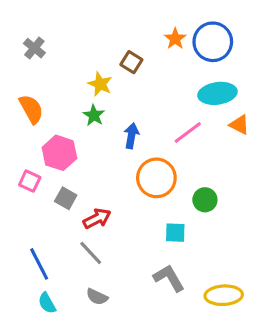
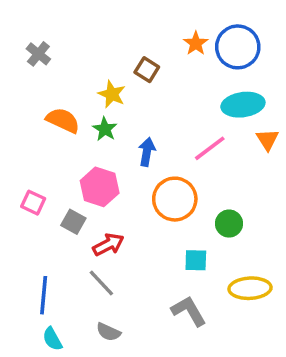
orange semicircle: (31, 109) -> (63, 120), moved, turned -36
orange triangle: (239, 125) -> (267, 140), turned 30
pink hexagon: (59, 153) -> (100, 187), moved
blue line: (39, 264) -> (44, 295), turned 32
yellow ellipse: (224, 295) -> (250, 288), moved

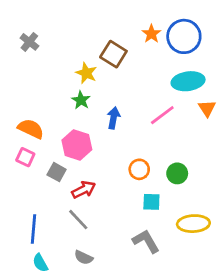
brown square: (147, 70) -> (113, 54), size x1.4
orange semicircle: (63, 120) -> (31, 129), moved
orange circle: (175, 199) -> (139, 169), moved, size x0.6

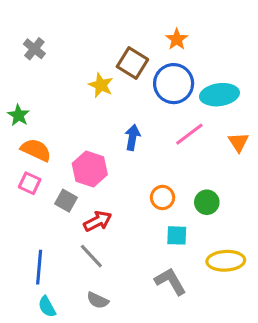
blue circle: (184, 36) -> (174, 84), moved
green star: (81, 100) -> (19, 115), moved
orange triangle: (207, 108) -> (238, 142), moved

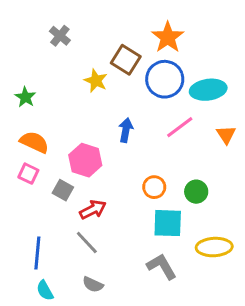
orange star: (177, 39) -> (168, 37), size x1.5
gray cross: (34, 49) -> (60, 36), moved
green star: (19, 115) -> (25, 97), moved
cyan square: (177, 235) -> (168, 223), size x1.5

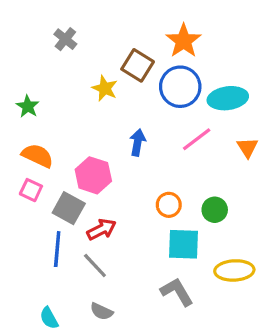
gray square: (63, 190) -> (69, 208), size x1.4
blue line: (37, 253) -> (57, 249), moved

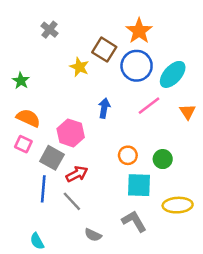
cyan ellipse: (228, 98) -> (173, 74), turned -40
gray semicircle: (101, 311) -> (93, 235), moved

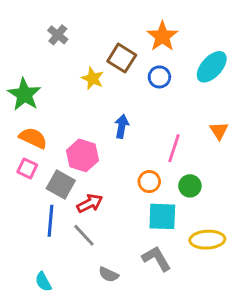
blue circle: (137, 66) -> (159, 77), size x0.6
cyan ellipse: (173, 74) -> (212, 67), moved
green star: (21, 81) -> (24, 94), size x1.6
pink line: (149, 106) -> (174, 148), moved, turned -35

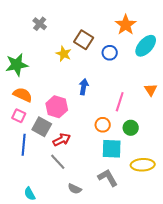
orange star: (162, 36) -> (126, 25), moved
green star: (24, 94) -> (17, 65), turned 30
blue line: (51, 221) -> (24, 145), moved

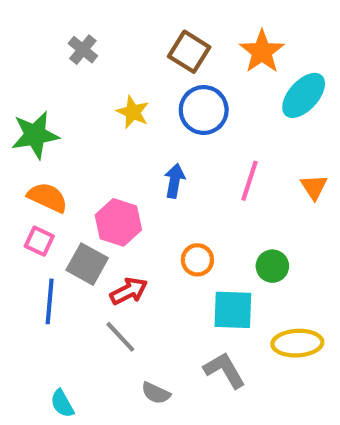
brown square: (84, 40) -> (189, 52), moved
blue circle: (110, 53) -> (204, 110), moved, size x1.5
pink line: (120, 102) -> (249, 181), moved
orange circle: (103, 125) -> (197, 260), moved

